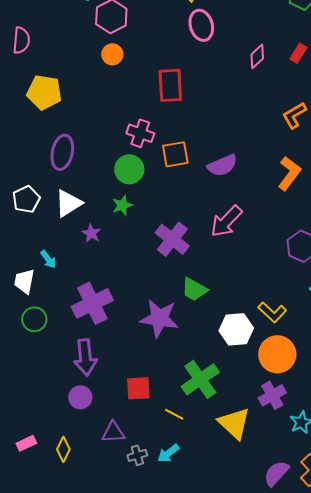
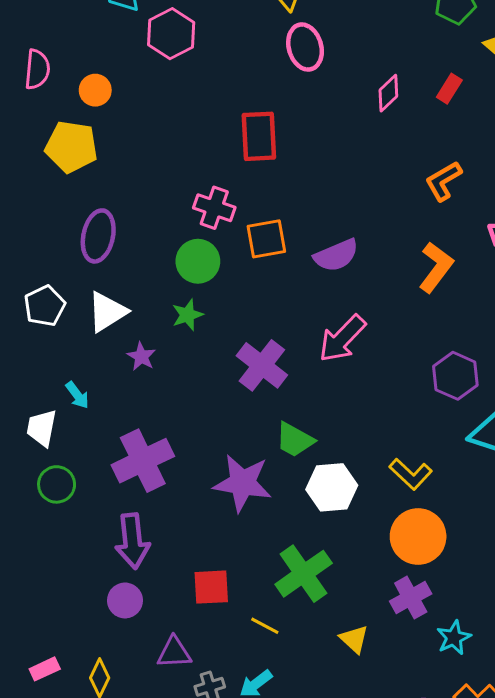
orange circle: (112, 54) -> (95, 90), moved
white hexagon: (236, 329) -> (332, 487), moved
yellow triangle: (234, 423) -> (354, 639), size x0.6

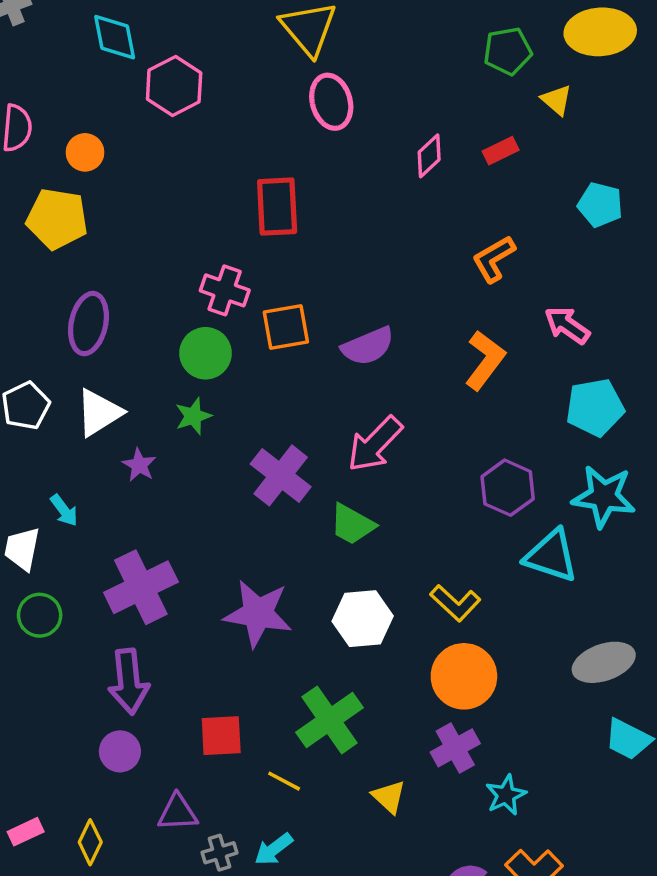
red rectangle: (449, 89) -> (501, 151), turned 32
green trapezoid: (295, 440) -> (352, 524), moved

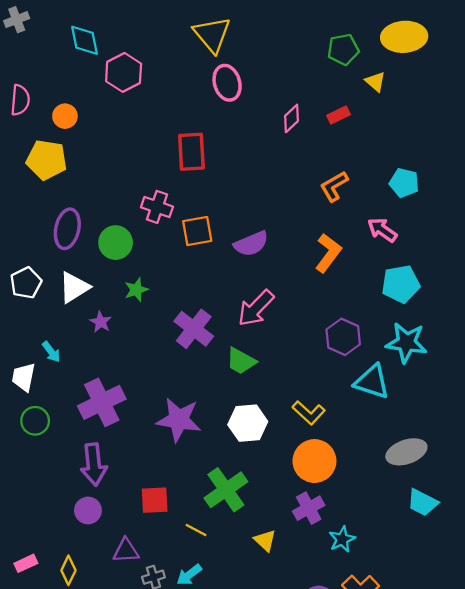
cyan pentagon: (600, 205) -> (404, 183), moved
green circle: (206, 353) -> (116, 243), moved

